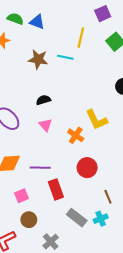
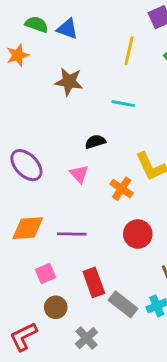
cyan line: (65, 57) -> (123, 104), moved
black semicircle: (43, 100) -> (95, 142), moved
red rectangle: (56, 189) -> (94, 282), moved

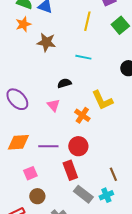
orange star: (18, 55) -> (23, 24), moved
red circle: (138, 234) -> (78, 146), moved
red rectangle: (94, 282) -> (70, 170), moved

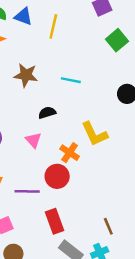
yellow line: (87, 21) -> (53, 26), moved
brown star: (46, 42) -> (26, 75), moved
red circle: (78, 146) -> (57, 176), moved

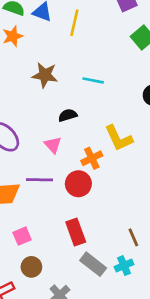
orange cross: (70, 153) -> (92, 158), turned 30
purple line: (27, 191) -> (39, 180), moved

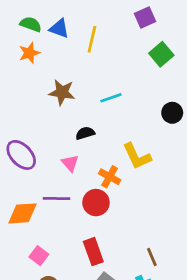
cyan line: (93, 80) -> (111, 98), turned -30
orange cross: (92, 158) -> (110, 177), turned -35
pink square: (22, 236) -> (39, 256), turned -30

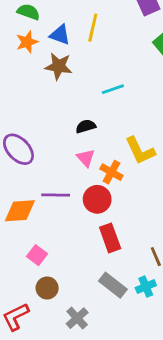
blue triangle: (59, 28) -> (60, 35), moved
brown star: (62, 92) -> (59, 66), moved
pink triangle: (70, 163) -> (86, 158), moved
red rectangle: (93, 252) -> (110, 238), moved

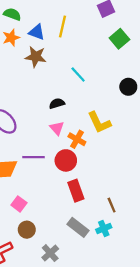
cyan line: (113, 89) -> (78, 74), turned 66

